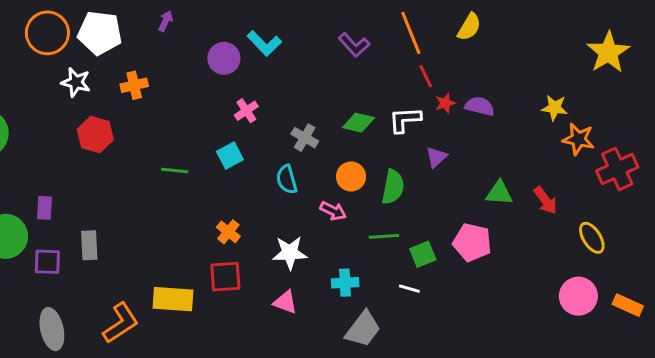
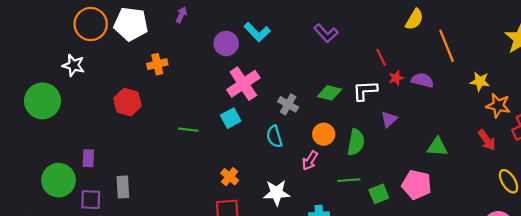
orange line: (411, 33) -> (447, 46), moved
white star: (76, 82) -> (73, 65), moved
pink cross: (246, 111) -> (243, 84), size x1.8
red arrow: (545, 200) -> (487, 140), moved
pink arrow: (333, 211) -> (310, 161), turned 96

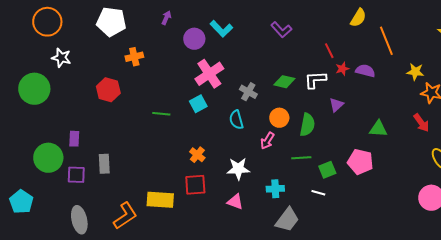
purple arrow: (181, 15) -> (166, 18), moved
orange circle: (91, 24) -> (47, 22), moved

